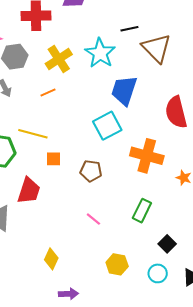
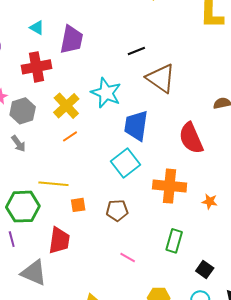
black line: (129, 29) -> (136, 51), moved
orange line: (48, 92) -> (70, 136), moved

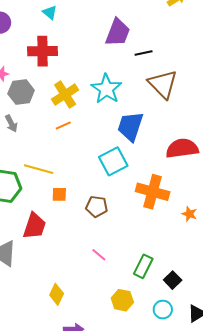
purple trapezoid: (71, 40) -> (118, 32), moved
red semicircle: (191, 138) -> (182, 148), turned 96
green rectangle: (174, 241) -> (143, 266), moved

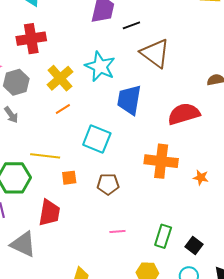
cyan square: (113, 161) -> (97, 139), moved, turned -32
pink line: (99, 255) -> (117, 232), turned -35

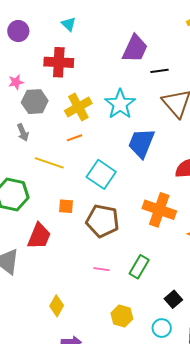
yellow line: (45, 156) -> (49, 163), moved
brown pentagon: (108, 184) -> (102, 221), size x1.5
green rectangle: (163, 236) -> (139, 267), moved

